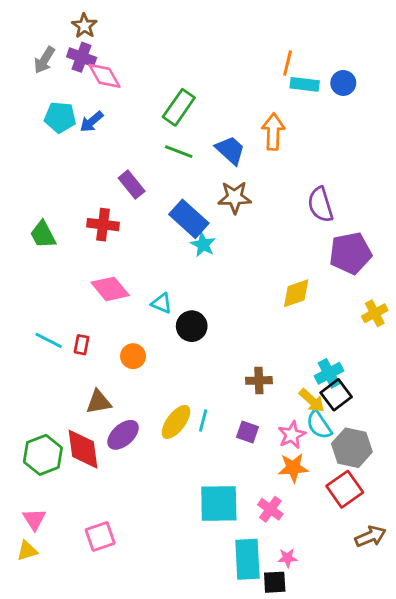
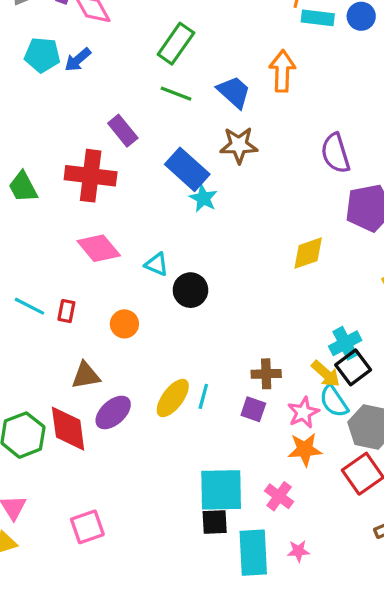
red cross: (103, 225) -> (91, 176), size x1.4
brown cross: (259, 380) -> (266, 374), moved
black square: (275, 582) -> (215, 522), moved

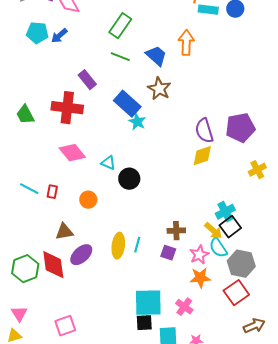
brown star: (239, 145) -> (159, 89), turned 30
purple semicircle: (335, 153) -> (204, 131), moved
yellow ellipse: (173, 398) -> (118, 246), turned -30

